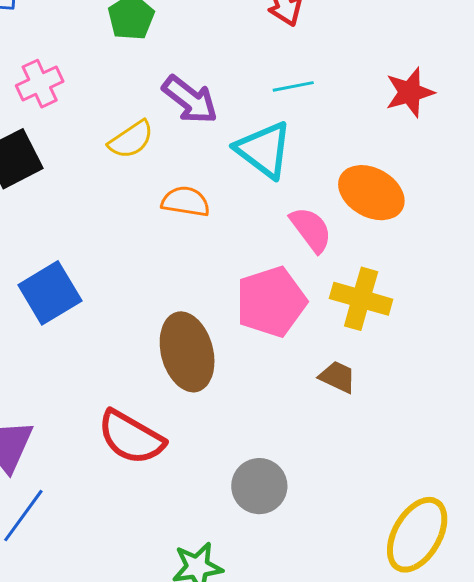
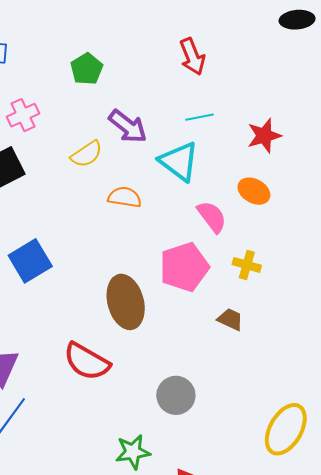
red star: (410, 92) -> (264, 136), moved
orange ellipse: (371, 193) -> (254, 191), size x0.7
yellow cross: (361, 299) -> (247, 265), size x0.7

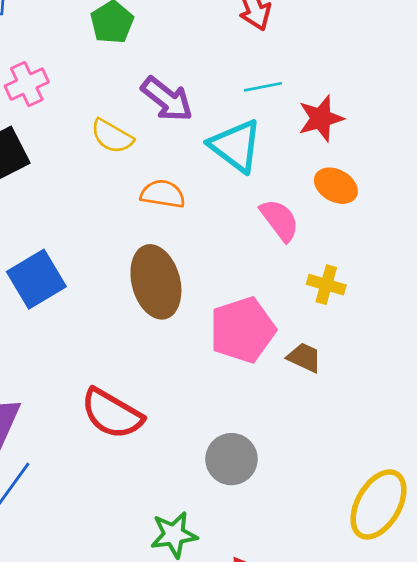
red star: (264, 136) -> (321, 118), moved
yellow semicircle: (87, 154) -> (112, 136), turned 64
pink pentagon: (184, 267) -> (242, 330), moved
brown ellipse: (126, 302) -> (156, 282), moved

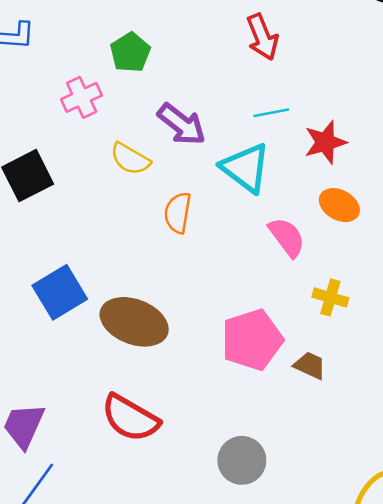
pink cross: (27, 84) -> (82, 97), moved
orange semicircle: (163, 194) -> (178, 213), turned -90
brown ellipse: (156, 282) -> (134, 322), moved, turned -54

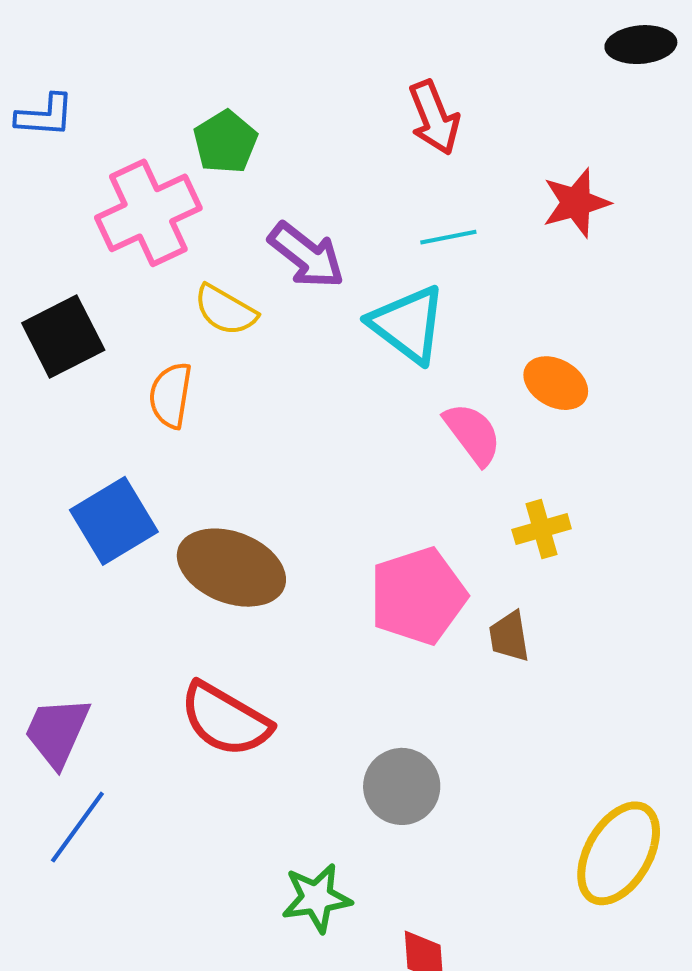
pink cross: (82, 97) -> (148, 213), size x1.6
red star: (325, 142) -> (576, 203), moved
orange semicircle: (178, 213) -> (171, 395), moved
yellow cross: (330, 297) -> (542, 529), turned -32
brown trapezoid: (310, 365) -> (509, 636), turned -124

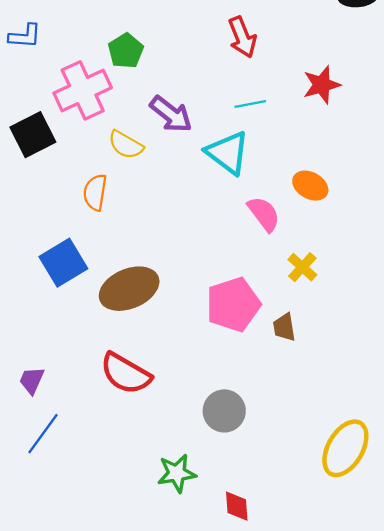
black square: (63, 336) -> (33, 135), moved
yellow cross: (542, 529) -> (302, 267), turned -32
brown ellipse: (231, 568) -> (129, 289), turned -44
purple trapezoid: (57, 732) -> (32, 380), size x0.7

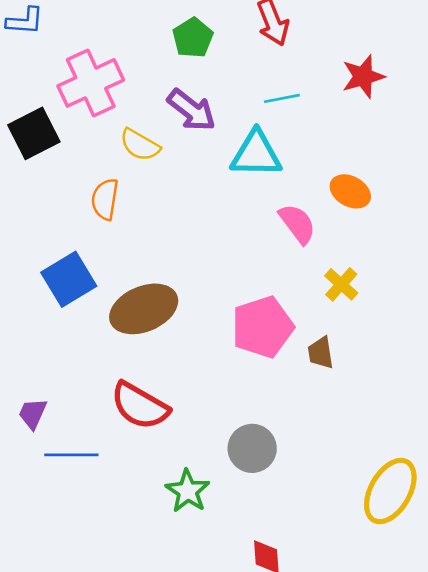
green pentagon: (126, 51) -> (193, 38), moved
cyan triangle: (228, 153) -> (256, 154), turned -36
blue line: (43, 434) -> (71, 455), moved, turned 54
green star: (177, 473) -> (188, 491), moved, turned -30

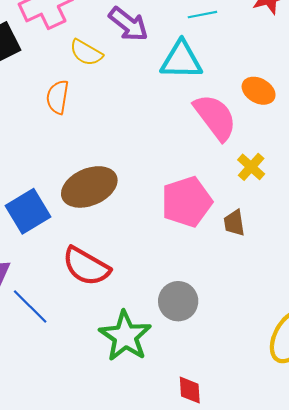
pink semicircle: (297, 224) -> (215, 117), size x1.4
blue square: (69, 279) -> (28, 211), moved
blue line: (71, 455) -> (30, 306), turned 45
green star: (188, 491) -> (125, 336), size x1.4

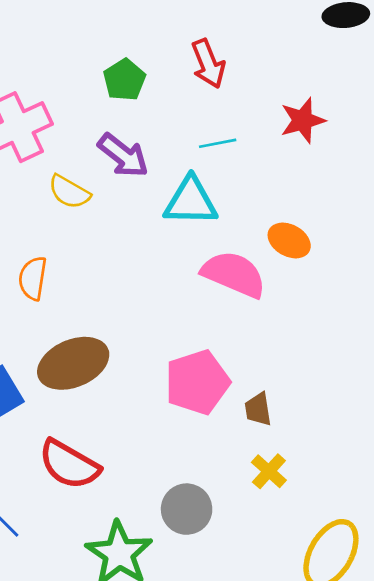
orange semicircle: (58, 97) -> (33, 278), moved
pink semicircle: (215, 117) -> (234, 274), turned -30
yellow cross: (251, 167) -> (269, 471), moved

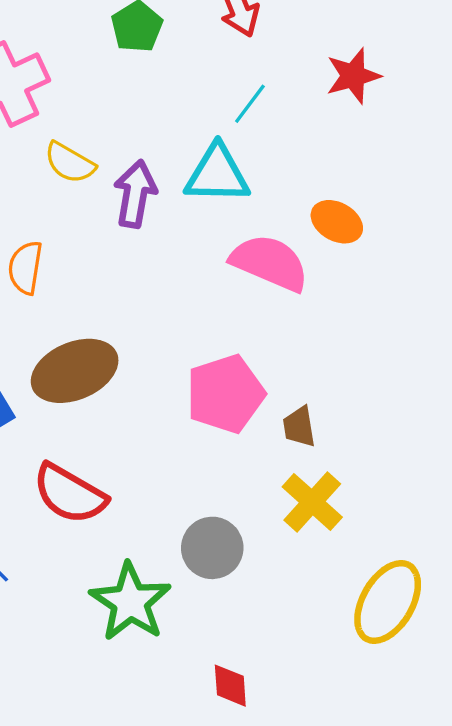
cyan line: (218, 143) -> (250, 104), turned -42
purple arrow: (123, 155) -> (135, 194), moved, turned -118
yellow cross: (269, 471) -> (312, 502), size x1.4

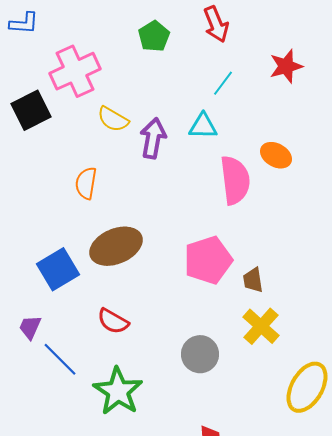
cyan triangle: (217, 174) -> (203, 126), size x0.7
pink semicircle: (270, 263) -> (235, 180), turned 60
red semicircle: (70, 494) -> (113, 321), size x0.7
green star: (130, 602) -> (118, 391), moved

